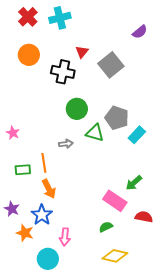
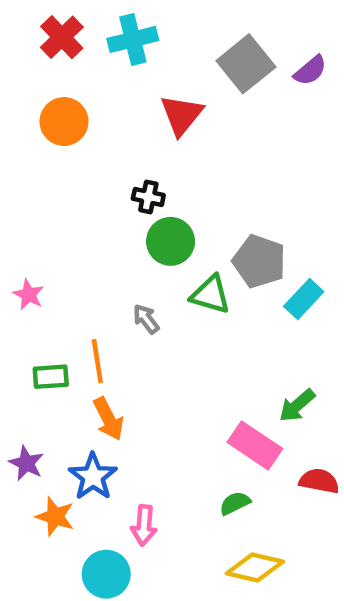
red triangle: (82, 52) -> (182, 115), size x1.5
gray square: (111, 65) -> (246, 64), moved
black cross: (63, 72) -> (148, 197), moved, size x0.6
gray arrow: (66, 144) -> (146, 319), turned -120

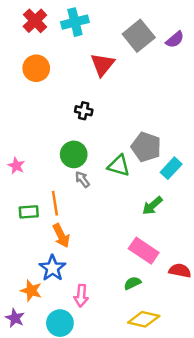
green circle: (171, 241) -> (74, 154), moved
green arrow: (297, 406) -> (152, 206), moved
purple star: (26, 463) -> (15, 318), moved

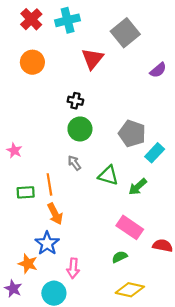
purple semicircle: (175, 40) -> (158, 70), moved
green circle: (74, 154) -> (80, 129), moved
green triangle: (119, 166) -> (108, 175), moved

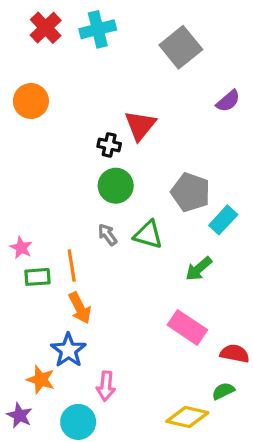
red triangle: (92, 59) -> (140, 125), moved
orange circle: (32, 62) -> (31, 101), moved
pink star: (14, 150) -> (21, 248), moved
green triangle: (108, 175) -> (148, 235), moved
green semicircle: (120, 257) -> (223, 391), moved

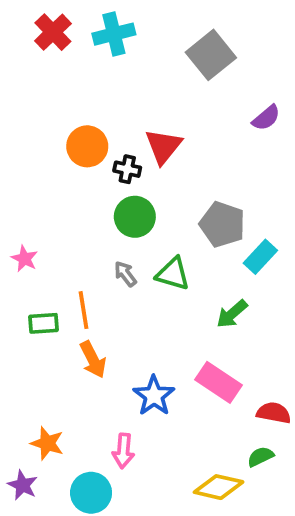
orange circle: (31, 101) -> (87, 146), moved
pink star: (21, 248) -> (24, 259), moved
blue star: (68, 350) -> (154, 396), moved

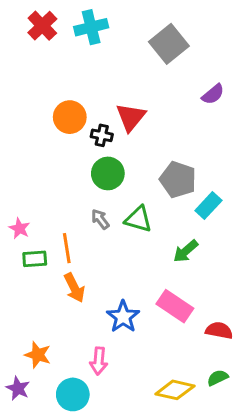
pink star: (24, 259) -> (19, 228), moved
green semicircle: (260, 457) -> (218, 378), moved

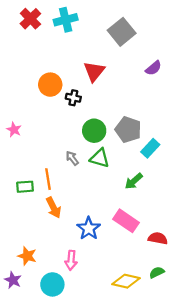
red triangle: (131, 117) -> (94, 71), moved
green circle: (108, 173) -> (94, 131), moved
pink star: (19, 228) -> (14, 130), moved

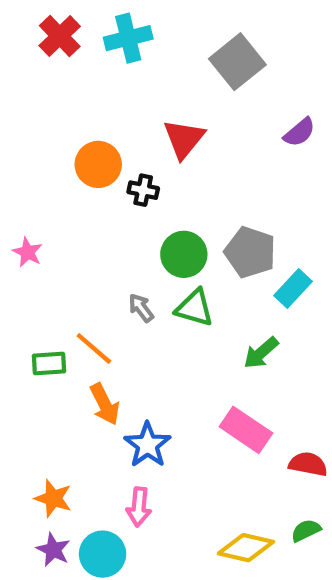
orange line: (48, 179) -> (94, 349), turned -40
blue star: (89, 228) -> (147, 445), moved
purple star: (13, 280) -> (53, 550), moved

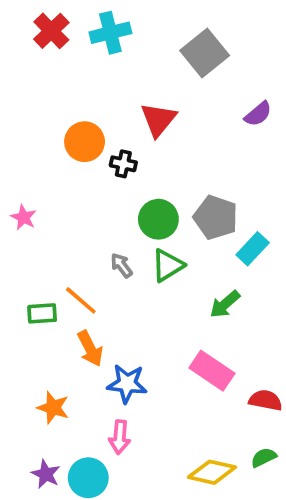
green triangle: (195, 308) -> (168, 265), turned -48
blue star: (147, 445) -> (127, 384), turned -30
orange star: (53, 498) -> (53, 408), moved

